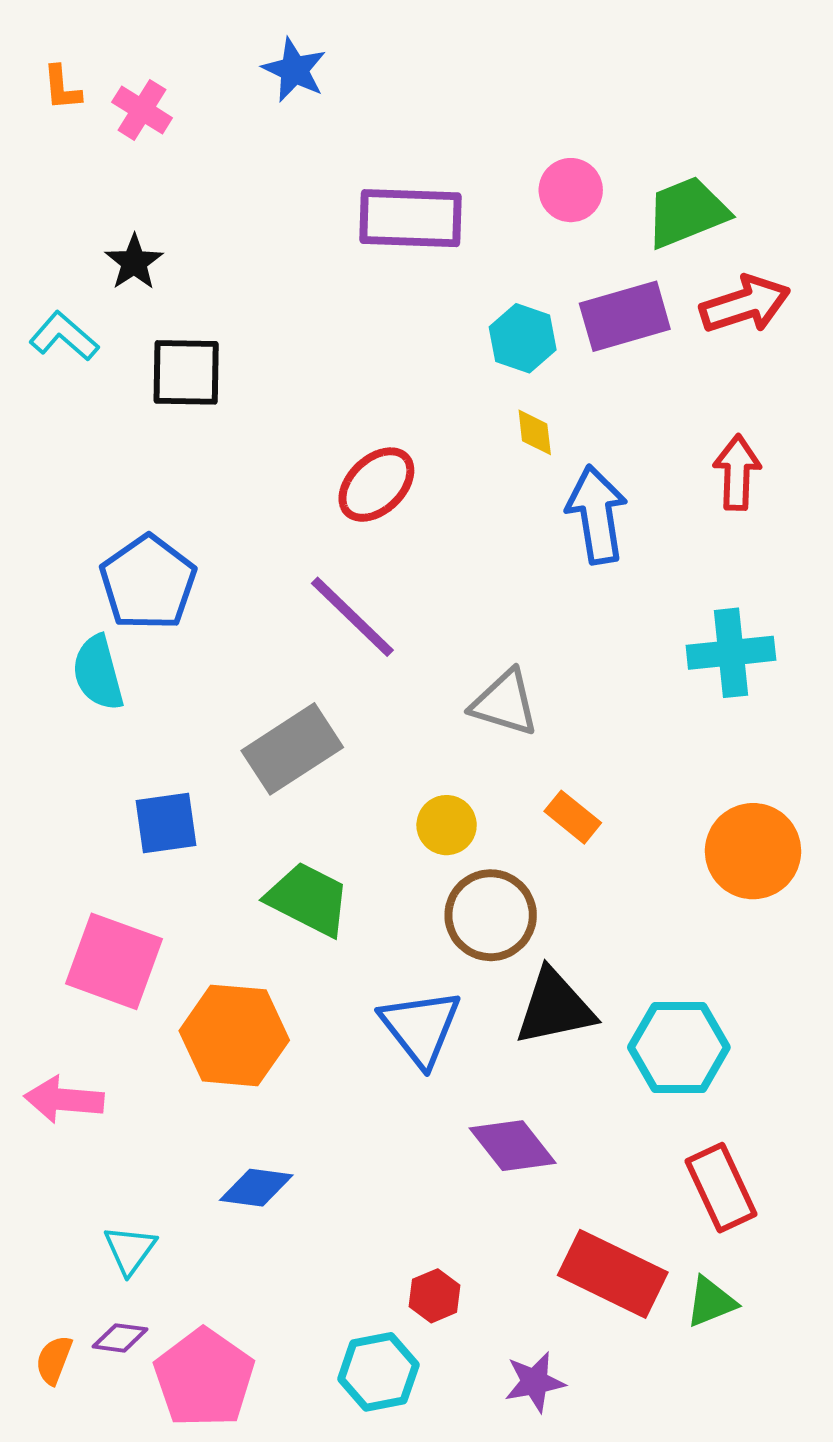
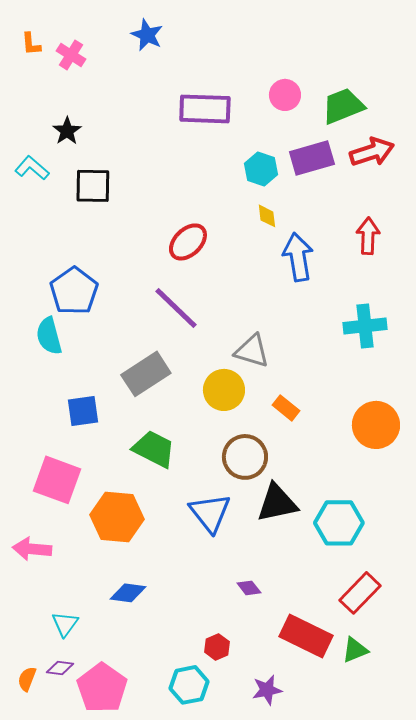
yellow circle: (447, 825) -> (224, 390), moved, size x1.4
purple diamond: (513, 1146) -> (249, 588), moved, size x0.6
red rectangle: (721, 1188) -> (360, 593), turned 69

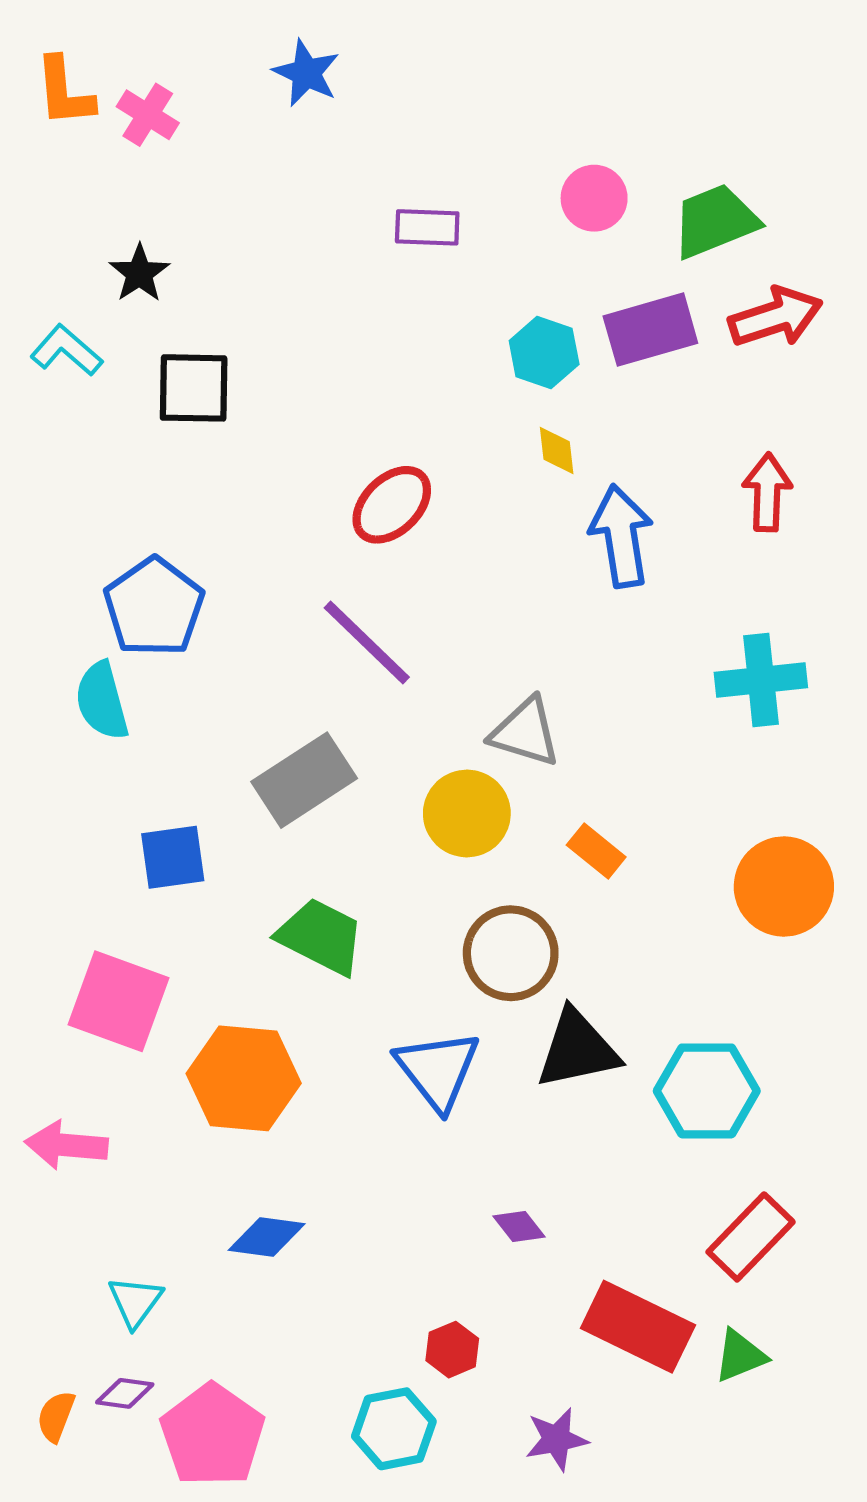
orange L-shape: (31, 44) -> (64, 92), size x1.5
purple rectangle: (205, 109) -> (427, 227), size x0.6

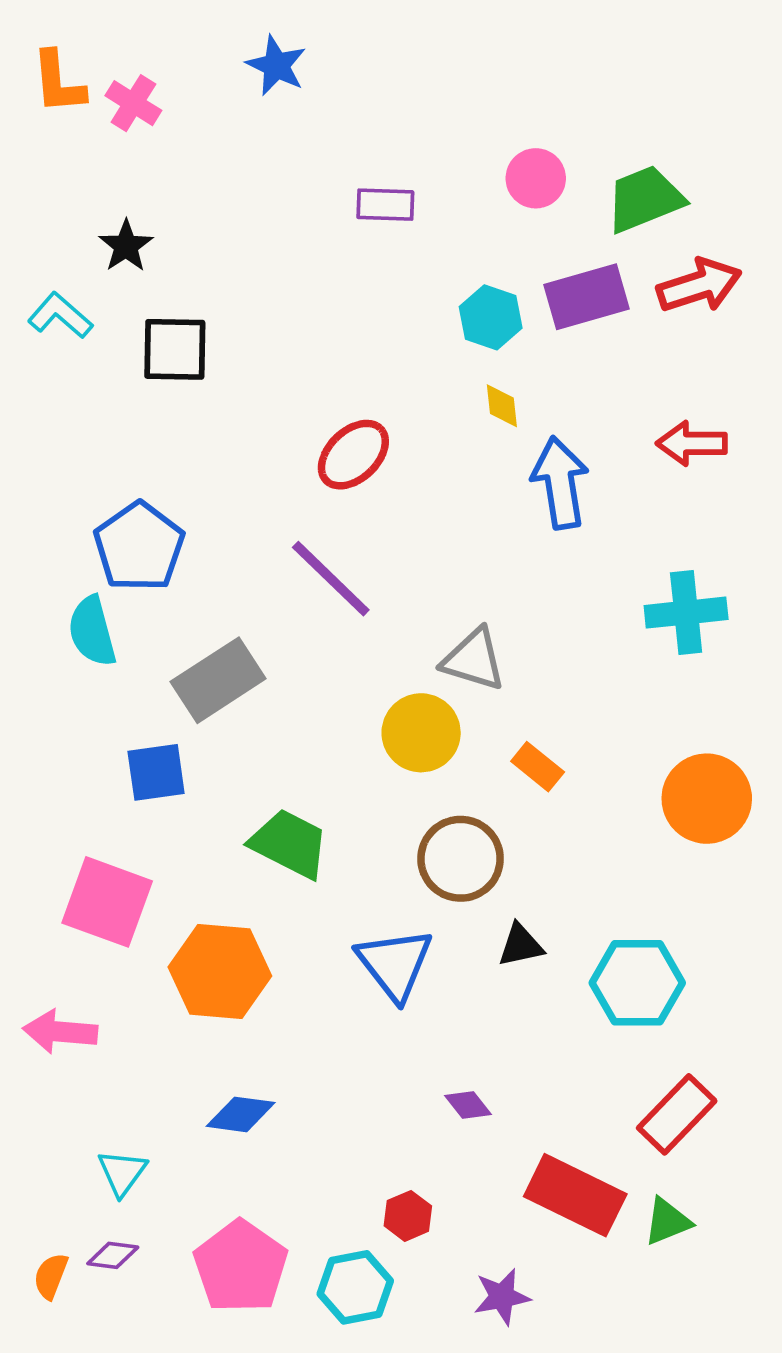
red arrow: (767, 492) -> (692, 443), turned -92
gray rectangle: (304, 780) -> (218, 680), moved
black triangle: (577, 1049) -> (521, 945), size x0.6
pink pentagon: (212, 1435) -> (241, 1267), moved

